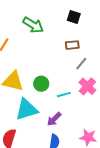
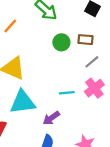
green circle: (41, 84) -> (61, 42), moved

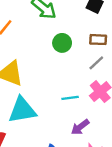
brown rectangle: (85, 40) -> (98, 40), moved
purple arrow: (51, 118) -> (80, 127), moved

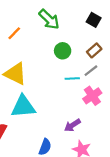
brown rectangle: (98, 40) -> (94, 50), turned -48
cyan line: (70, 98) -> (72, 78), moved

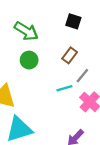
brown rectangle: (94, 50) -> (70, 55), moved
green circle: (63, 51) -> (29, 60), moved

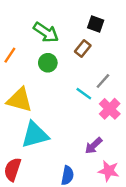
brown rectangle: (70, 55) -> (83, 49), moved
cyan line: (64, 88) -> (84, 94), turned 49

